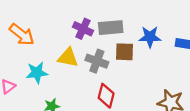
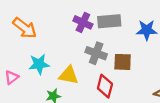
brown square: (125, 52) -> (123, 62), moved
yellow triangle: (68, 58) -> (69, 75), moved

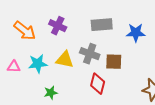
purple cross: (83, 22) -> (58, 26), moved
yellow triangle: (69, 75) -> (65, 60), moved
pink triangle: (12, 77) -> (14, 67), moved, turned 40

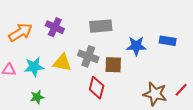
orange arrow: (25, 31) -> (20, 32), turned -70
blue star: (136, 33) -> (136, 46), moved
green star: (51, 93) -> (37, 97), moved

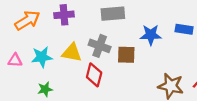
purple cross: (55, 27) -> (64, 15), turned -30
red diamond: (97, 88) -> (94, 75), moved

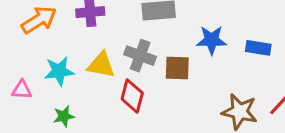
blue rectangle: (184, 29) -> (258, 48), moved
pink triangle: (15, 60) -> (22, 90), moved

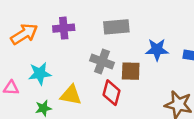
yellow triangle: (101, 65) -> (71, 95), moved
red diamond: (132, 96) -> (112, 93), moved

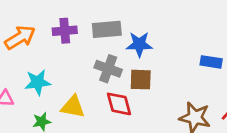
gray rectangle: (116, 27) -> (107, 29), moved
blue star: (157, 50) -> (139, 44), moved
red diamond: (112, 93) -> (119, 104), turned -30

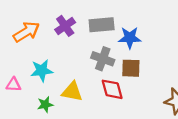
purple cross: (65, 31) -> (65, 26), turned -30

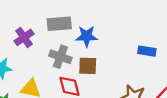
purple cross: (65, 26) -> (24, 37), moved

